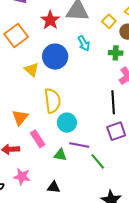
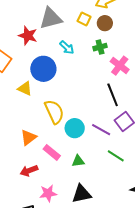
orange triangle: (20, 117) -> (28, 137), turned 30
purple line: (79, 145) -> (101, 130), moved, turned 36
black triangle: (54, 187) -> (82, 194), size x1.5

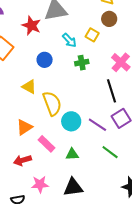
yellow square: (84, 19) -> (92, 35), moved
green cross: (100, 47) -> (82, 63), moved
blue circle: (43, 69) -> (45, 60), size x0.6
yellow triangle: (25, 88) -> (29, 87), moved

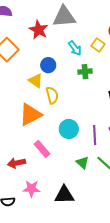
yellow triangle: (29, 87) -> (36, 81), moved
yellow semicircle: (52, 103) -> (52, 95), moved, size x0.7
purple line: (97, 125) -> (95, 135), turned 48
orange triangle: (24, 127) -> (30, 114), moved, size x1.4
green triangle: (72, 154) -> (83, 163), moved, turned 40

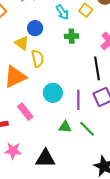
green triangle: (83, 163) -> (65, 127), turned -40

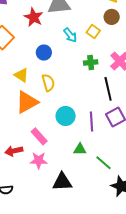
green cross: (72, 36) -> (91, 62), moved
yellow triangle: (22, 43) -> (21, 75), moved
green line: (87, 129) -> (104, 163), moved
pink star: (13, 151) -> (39, 160), moved

